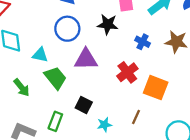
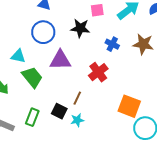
orange square: (156, 88) -> (129, 106), moved
black square: (84, 105) -> (59, 111), moved
brown line: (136, 117) -> (77, 98), moved

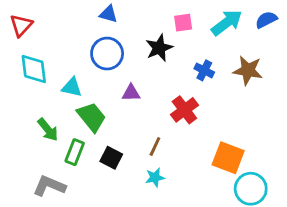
black star: (80, 28) -> (159, 48), turned -30
purple triangle: (60, 60) -> (131, 93), size x0.6
black square: (59, 111) -> (111, 158), moved
green rectangle: (32, 117) -> (75, 152), moved

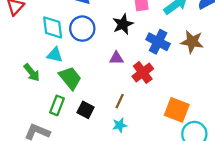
cyan diamond: (34, 69) -> (53, 27), moved
blue cross: (204, 70) -> (158, 42), size x1.5
purple triangle: (131, 93) -> (116, 58), moved
green arrow: (48, 130) -> (32, 72), moved

